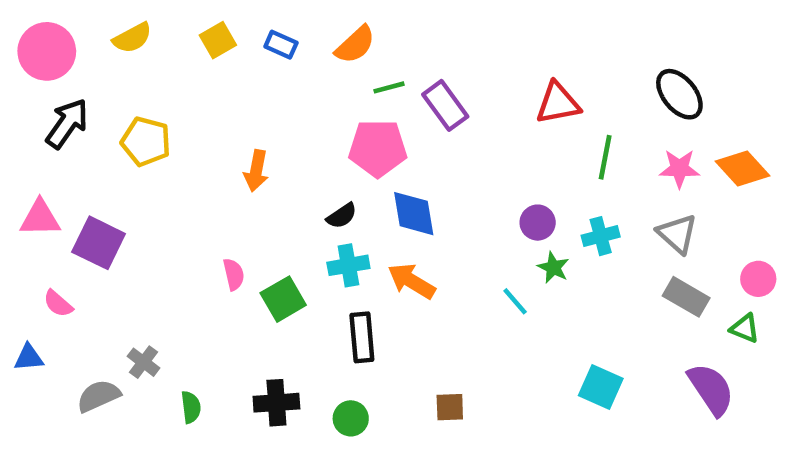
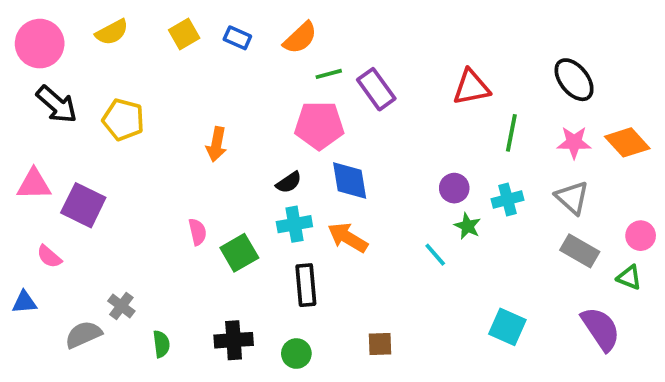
black arrow: (67, 123) -> (57, 104), turned 96

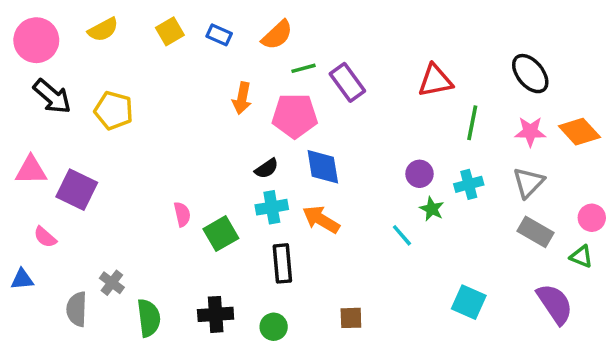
orange arrow: (216, 144) -> (242, 98), moved
gray triangle: (572, 198) -> (528, 183), turned 32
gray semicircle: (83, 335) -> (77, 309), turned -64
green semicircle: (161, 344) -> (149, 318), size x1.5

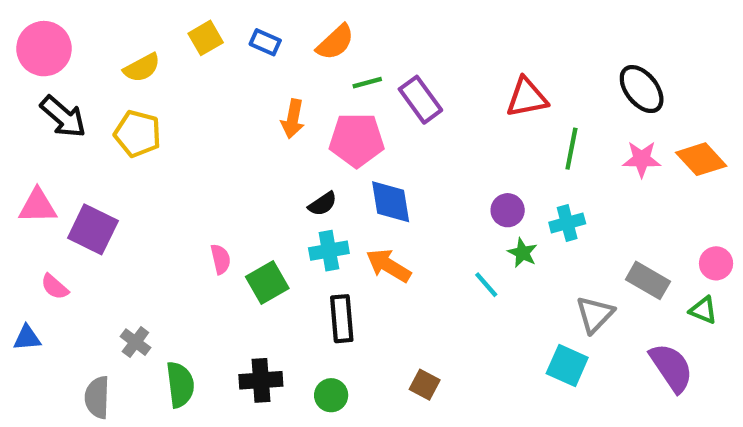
yellow semicircle: (103, 30) -> (142, 68), moved
gray triangle: (528, 183) -> (595, 314), moved
gray semicircle: (77, 309) -> (97, 397), moved
brown square: (351, 318) -> (425, 385), turned 30

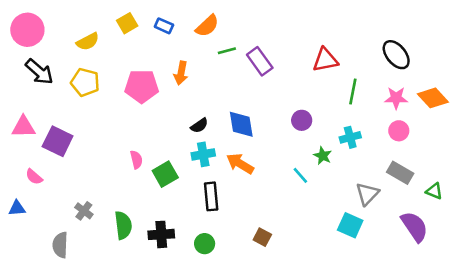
pink pentagon: (357, 140) -> (142, 86), moved
purple circle: (508, 210) -> (302, 120), moved
pink circle: (716, 263) -> (399, 131), moved
green semicircle: (180, 385) -> (123, 225), moved

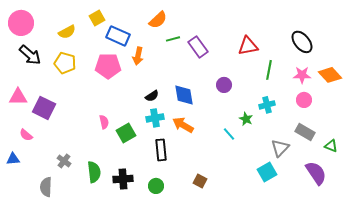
blue rectangle: (164, 26) -> (118, 36), moved, size x1.6
purple circle: (302, 120) -> (224, 85), moved
cyan square: (350, 225) -> (267, 172), turned 36

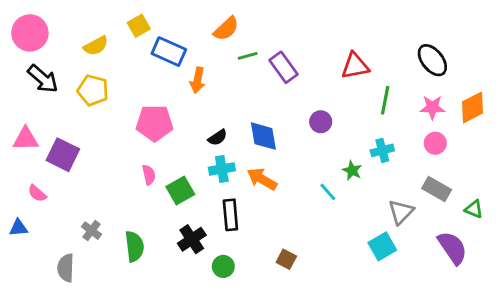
pink pentagon: (108, 66) -> (155, 123), moved
orange diamond: (330, 75) -> (473, 107), turned -75
black cross: (123, 179) -> (192, 239), moved, turned -30

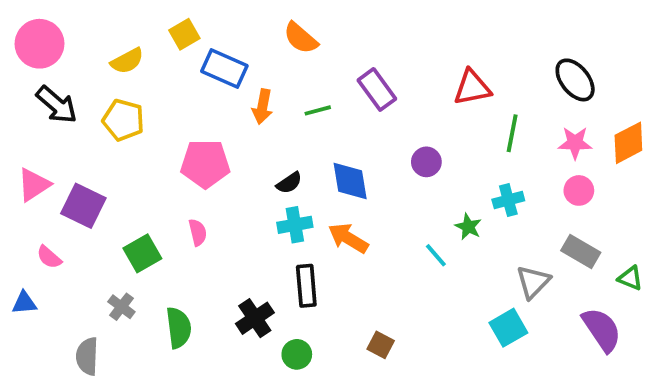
orange semicircle: (226, 29) -> (301, 38), turned 84
green line: (248, 56) -> (318, 110), moved
pink triangle: (26, 139) -> (34, 185), turned -32
green square: (180, 190) -> (142, 253), moved

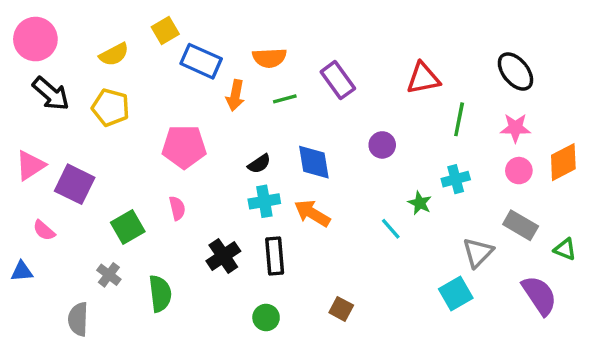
orange semicircle: (301, 38) -> (269, 58), moved, turned -44
orange diamond: (628, 143) -> (563, 162), moved
black cross: (255, 318) -> (223, 256), moved

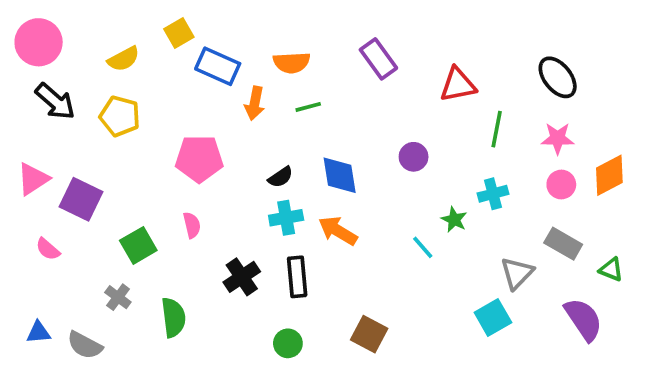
purple rectangle: (338, 80) -> (378, 59), moved
blue triangle: (22, 271) -> (39, 332), moved
brown square: (341, 309) -> (369, 334), size x1.4
gray semicircle: (78, 319) -> (85, 345), turned -64

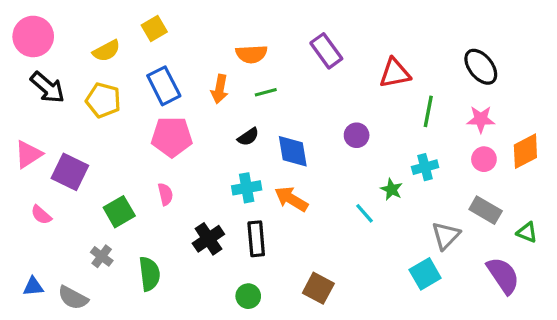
blue rectangle: (218, 66) -> (164, 86), moved, turned 39
black semicircle: (281, 177) -> (248, 137), moved

